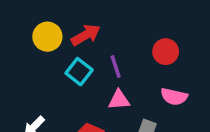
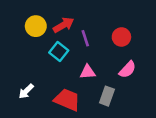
purple line: (116, 67) -> (85, 38), moved
pink semicircle: (174, 97) -> (127, 70), turned -60

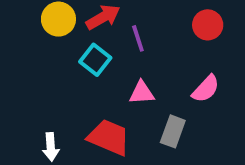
red circle: (121, 37) -> (208, 25), moved
white arrow: (26, 91) -> (51, 147), moved, turned -49

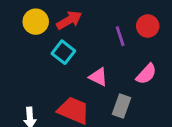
purple line: (138, 38) -> (120, 36), moved
pink triangle: (142, 93) -> (98, 77), turned 30

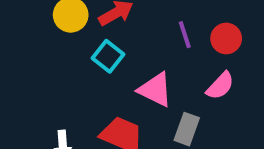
red circle: (148, 26) -> (226, 38), moved
pink triangle: (98, 77) -> (155, 90), size x1.4

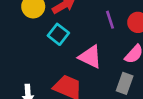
gray rectangle: (187, 129) -> (125, 83), moved

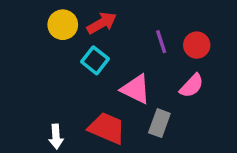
gray rectangle: (125, 83) -> (159, 123), moved

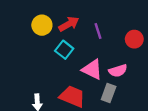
purple line: (161, 42) -> (98, 31), moved
pink semicircle: (192, 86) -> (118, 71), moved, turned 30

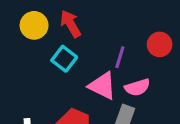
red arrow: (69, 24) -> (71, 24), turned -90
purple line: (98, 31) -> (120, 57), moved, turned 35

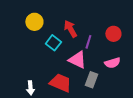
red arrow: (71, 24) -> (70, 29), moved
pink semicircle: (137, 87) -> (112, 63), moved

